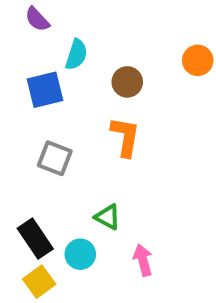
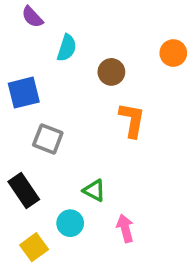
blue square: (45, 90) -> (24, 93), moved
orange L-shape: (125, 137) -> (132, 120), moved
black rectangle: (35, 239) -> (24, 191), moved

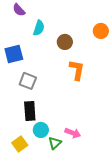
black rectangle: (24, 191) -> (30, 111), moved, turned 30
green triangle: (94, 191) -> (55, 143), moved, turned 48
pink arrow: (125, 228) -> (73, 133), turned 126

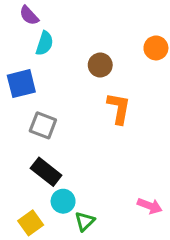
cyan semicircle: (39, 28) -> (45, 43), moved
black rectangle: (30, 111) -> (46, 172), turned -48
pink arrow: (73, 133) -> (150, 206), moved

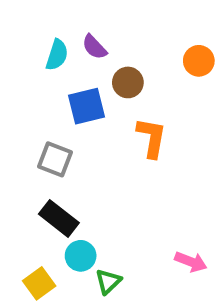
purple semicircle: (29, 15) -> (94, 47), moved
blue square: (21, 84) -> (86, 106), moved

